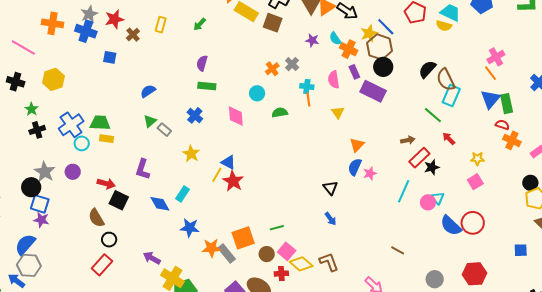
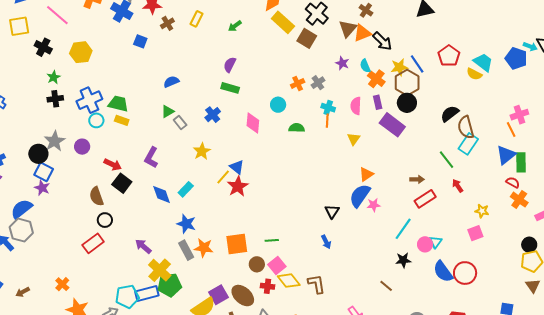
blue semicircle: (355, 167) -> (360, 196), size x1.4
black star: (432, 167) -> (403, 260), moved
gray rectangle: (227, 253) -> (186, 250), moved

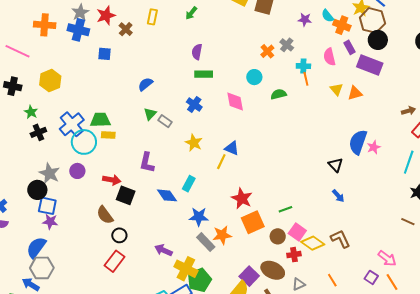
cyan circle: (96, 120) -> (84, 142), size x1.6
orange triangle: (366, 174) -> (355, 93), moved, turned 35
red star: (238, 186) -> (242, 198), moved

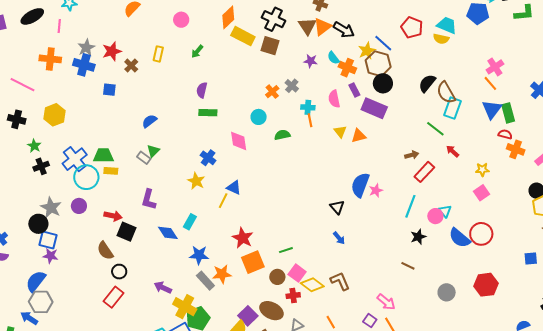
blue cross: (194, 104) -> (208, 158), moved
gray rectangle: (165, 121) -> (144, 158), moved

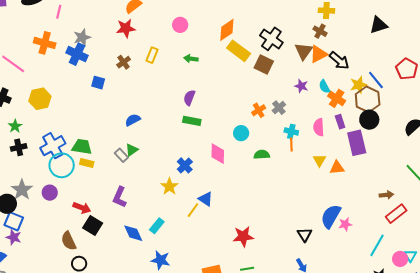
red star: (112, 51) -> (126, 28), moved
green arrow: (197, 51) -> (191, 59), turned 48
purple rectangle: (374, 108) -> (357, 143), turned 45
red star: (243, 238) -> (243, 237), moved, turned 30

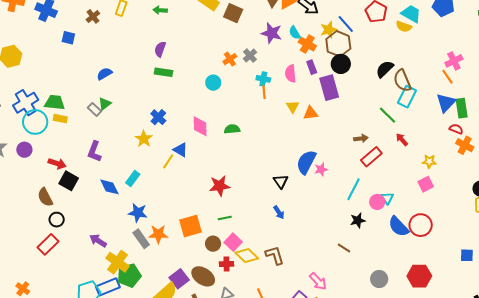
purple star: (301, 86) -> (272, 33), size x1.5
pink diamond: (218, 154) -> (200, 126), moved
green semicircle: (262, 155) -> (232, 129), moved

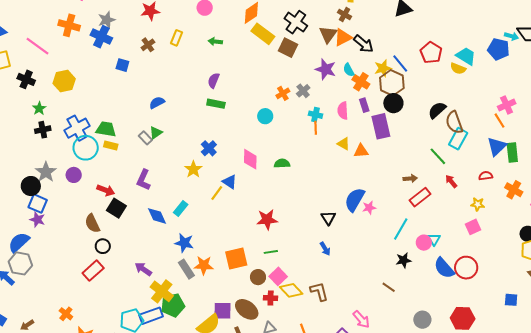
yellow triangle: (293, 107) -> (343, 144), turned -32
red semicircle: (456, 129) -> (486, 176), moved, turned -32
purple square: (179, 279) -> (223, 311), turned 36

